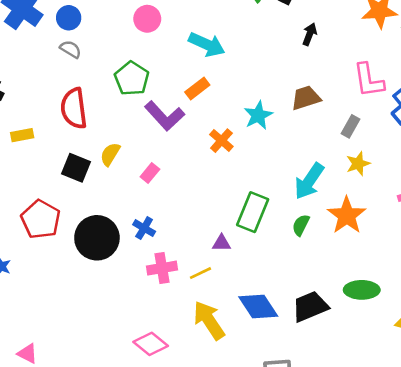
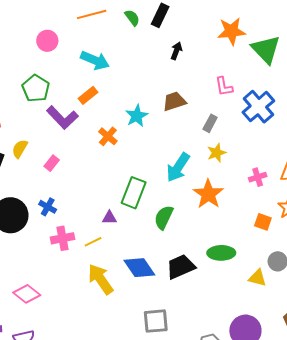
pink L-shape: (369, 80) -> (224, 86), size x0.7
green semicircle: (301, 225) -> (164, 217), moved, size x1.4
pink diamond: (151, 344) -> (27, 294), moved

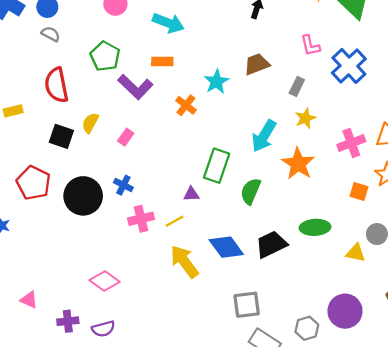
orange rectangle: (88, 95) -> (162, 62), turned 42
pink cross: (258, 177) -> (351, 143), size x1.4

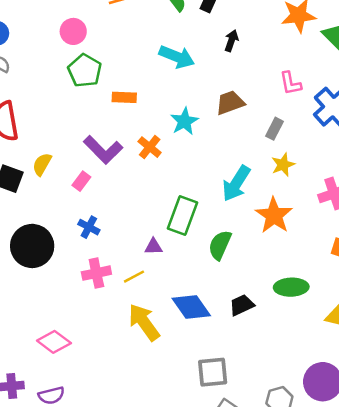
cyan arrow: (168, 23) -> (177, 57), moved
green pentagon: (105, 56) -> (85, 71), moved
purple L-shape: (135, 87) -> (103, 150), moved
blue cross: (123, 185) -> (89, 227), moved
black trapezoid: (271, 244) -> (242, 305), size x0.7

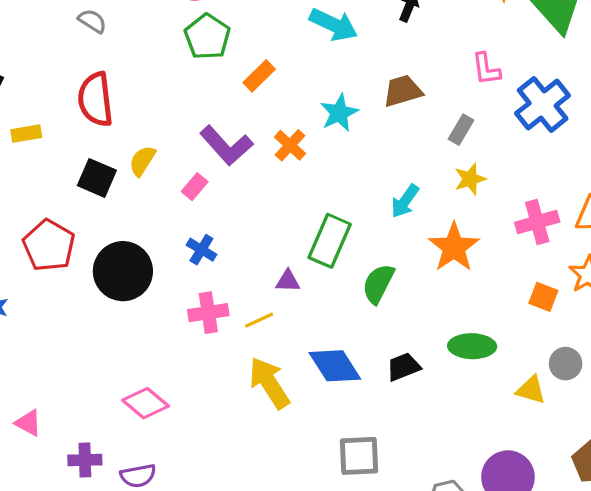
orange rectangle: (124, 97) -> (259, 76), turned -50
cyan arrow: (236, 183) -> (405, 201), size x0.7

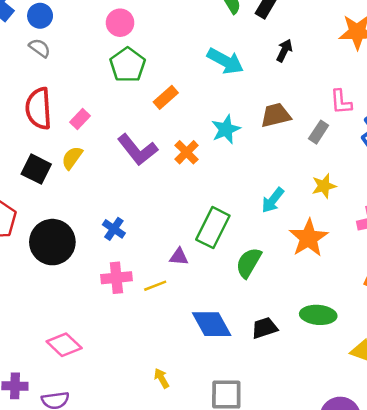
gray rectangle: (461, 130) -> (319, 132), moved
pink rectangle: (195, 187) -> (80, 119), moved
yellow arrow: (269, 383) -> (162, 378), moved, size x0.5

